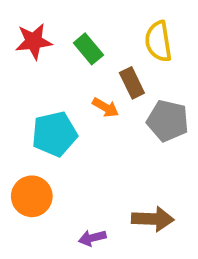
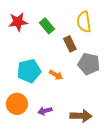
orange arrow: (105, 108) -> (56, 75), moved
purple arrow: (92, 238) -> (45, 111), moved

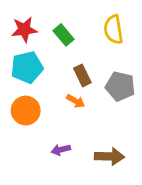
brown rectangle: (70, 44) -> (82, 75), moved
cyan pentagon: (29, 71) -> (27, 67), moved
orange circle: (17, 104) -> (26, 111), moved

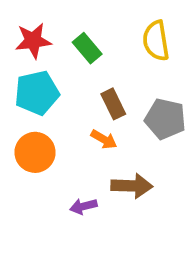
brown arrow: (109, 156) -> (132, 186), moved

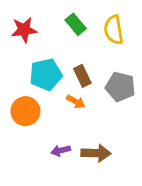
green rectangle: (87, 48) -> (76, 24), moved
cyan pentagon: (37, 93) -> (46, 75), moved
brown arrow: (132, 186) -> (96, 153), moved

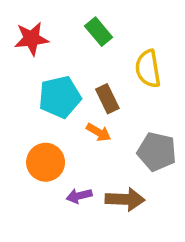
yellow semicircle: (114, 30) -> (148, 69), moved
gray pentagon: (120, 87) -> (157, 152), moved
orange circle: (25, 111) -> (46, 162), moved

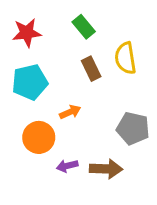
cyan pentagon: (60, 97) -> (30, 82), moved
brown rectangle: (107, 99) -> (91, 69), moved
orange arrow: (99, 132) -> (70, 112), moved, turned -54

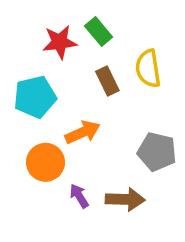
red star: (27, 33) -> (60, 42), moved
orange arrow: (70, 112) -> (83, 132), size x1.4
purple arrow: (67, 166) -> (79, 196), turned 72

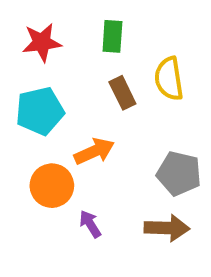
green rectangle: (99, 31) -> (112, 36), turned 44
red star: (60, 42) -> (42, 42), moved
brown arrow: (125, 199) -> (167, 228), moved

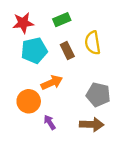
green rectangle: (112, 36) -> (62, 20), turned 63
cyan pentagon: (40, 111) -> (34, 51), moved

